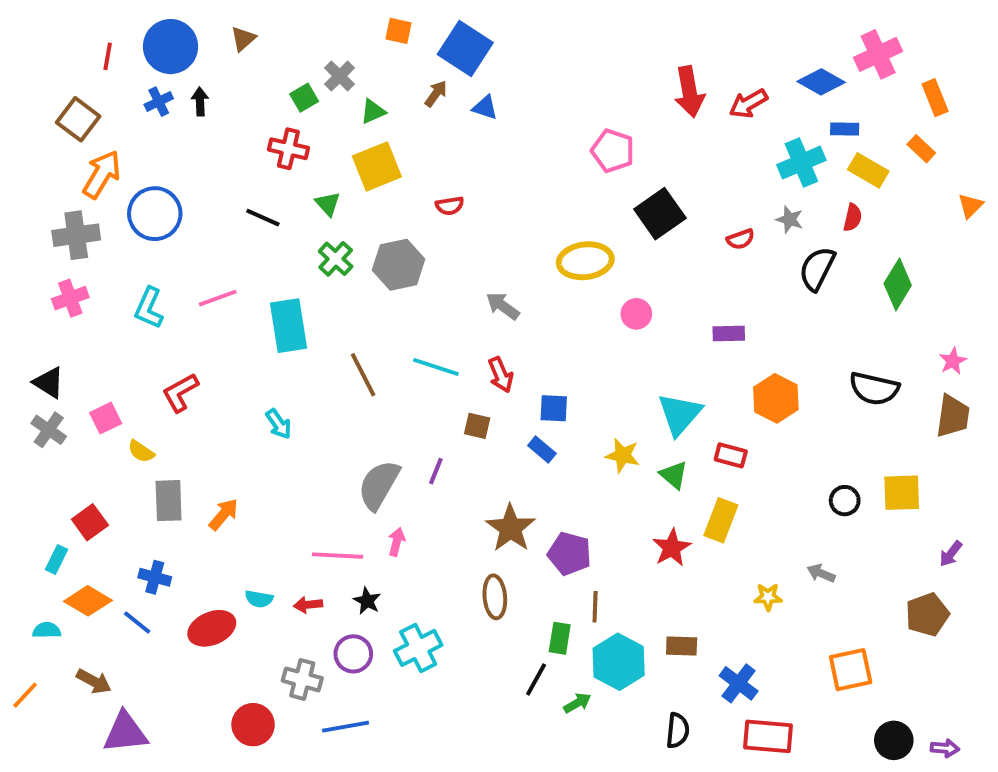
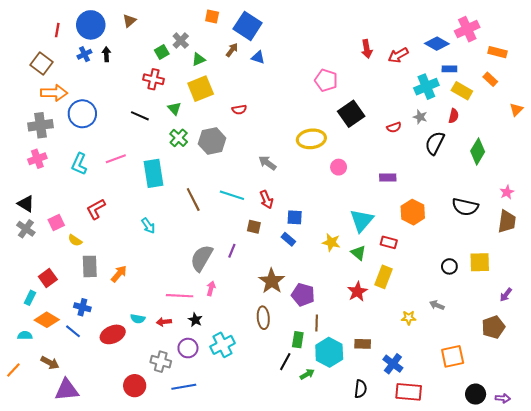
red arrow: (689, 92) -> (367, 49), size x0.7
orange rectangle: (935, 98) -> (498, 52), turned -54
orange arrow: (102, 174) -> (54, 93), turned 60

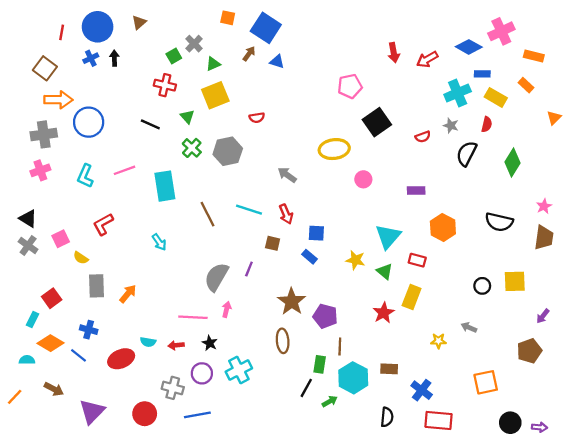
pink pentagon: (326, 80) -> (350, 86), turned -30
purple triangle: (67, 390) -> (92, 411), moved, turned -40

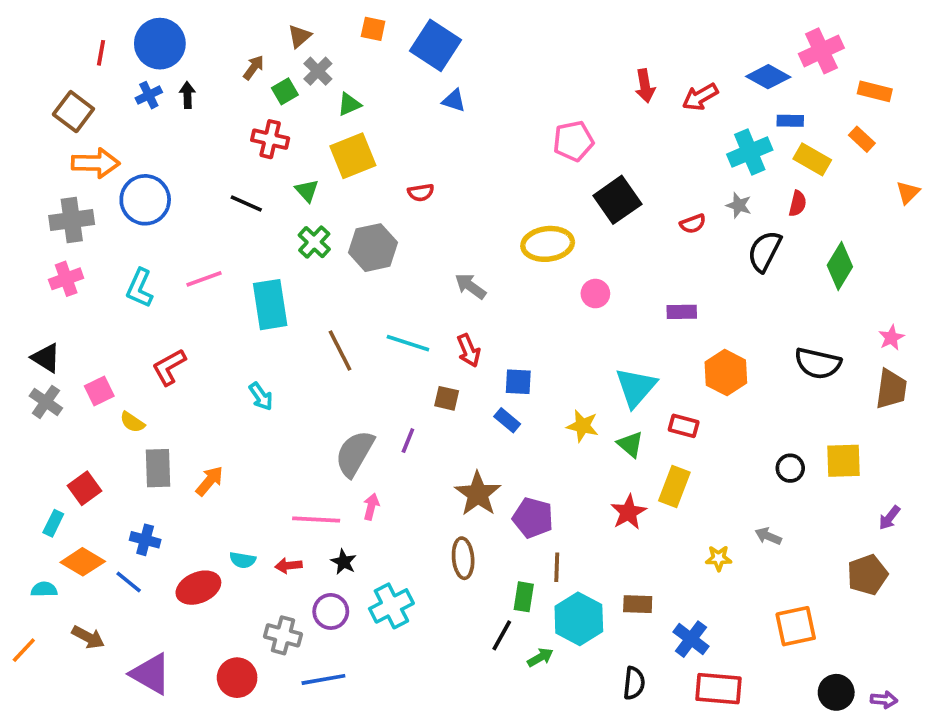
brown triangle: (139, 22) -> (300, 36), moved
brown arrow: (249, 54) -> (254, 67), moved
purple triangle: (92, 411) -> (151, 674), turned -44

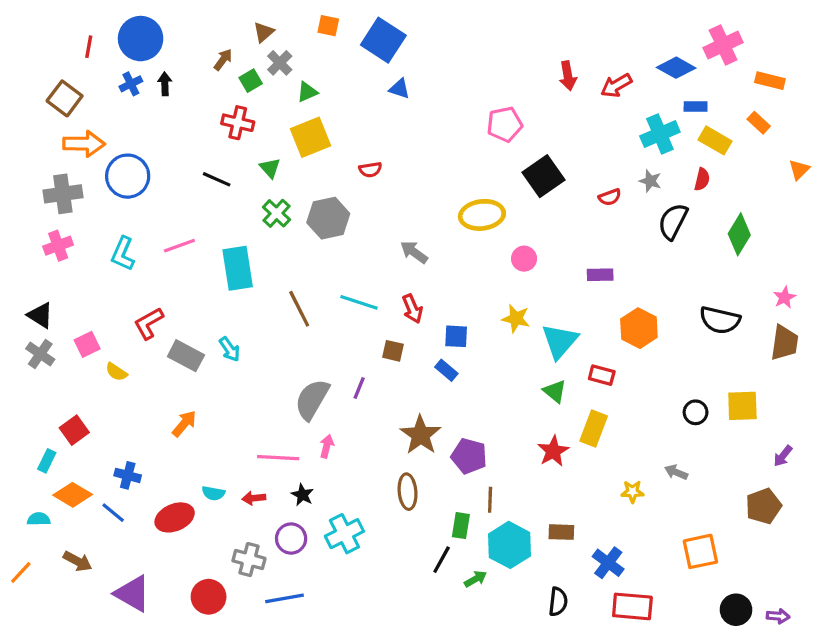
yellow star: (583, 426) -> (516, 318), moved
gray rectangle: (158, 468) -> (186, 356), moved, turned -60

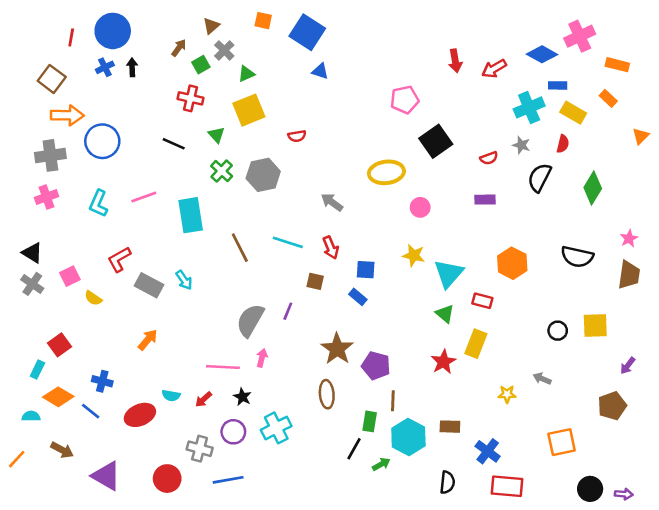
purple rectangle: (600, 275) -> (485, 200), moved
red arrow: (254, 498) -> (203, 399), turned -36

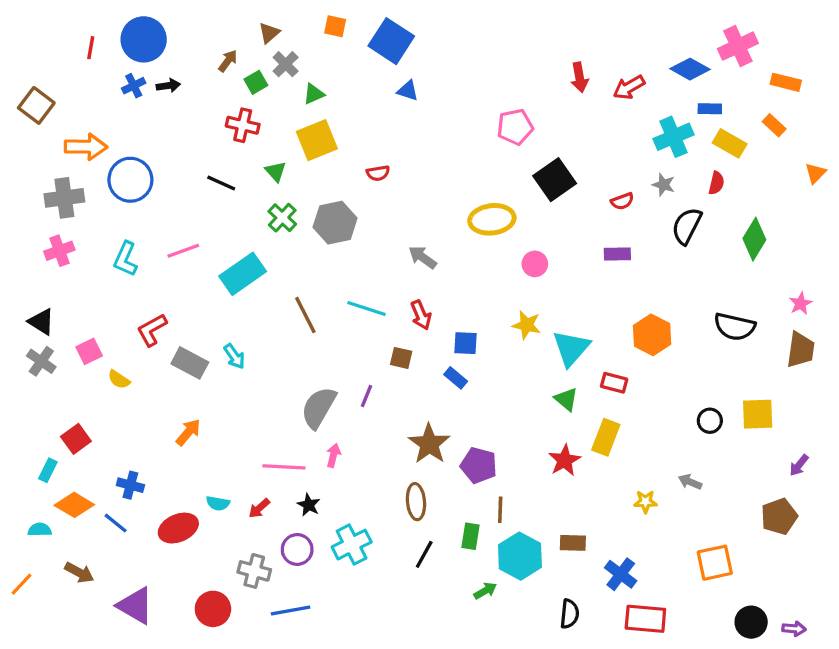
black arrow: (132, 67) -> (168, 86), turned 84
brown square: (52, 79) -> (36, 105), moved
cyan rectangle: (191, 215) -> (243, 274), turned 64
black line: (354, 449) -> (424, 554), moved

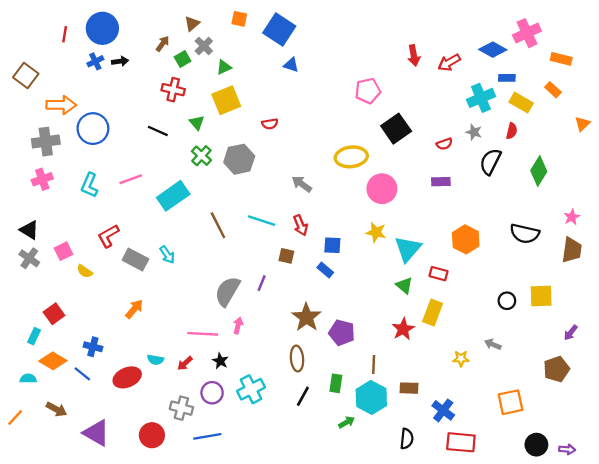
pink circle: (535, 264) -> (382, 189), size x1.6
brown line: (500, 510) -> (374, 364), moved

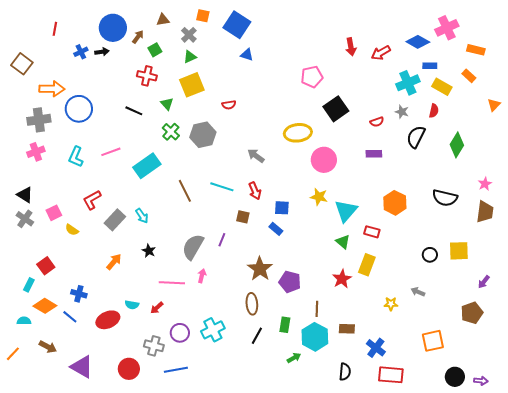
brown triangle: (192, 24) -> (163, 20), turned 32
blue circle: (102, 28) -> (113, 28), moved
gray cross: (204, 46) -> (189, 35), moved
gray rectangle: (135, 259) -> (115, 220), turned -75
black star: (220, 361) -> (149, 251), moved

